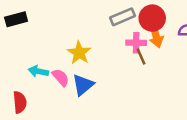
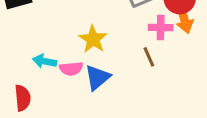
brown line: (141, 56) -> (149, 57), moved
pink semicircle: (61, 77) -> (71, 69), turned 126

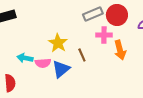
orange arrow: (184, 19) -> (120, 50), moved
brown line: (149, 57) -> (82, 55), moved

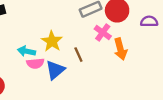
pink cross: (104, 35) -> (103, 32), turned 35
cyan arrow: (25, 58) -> (26, 51), moved

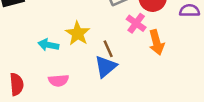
pink semicircle: (35, 63) -> (59, 80), moved
blue triangle: (55, 70) -> (106, 66), moved

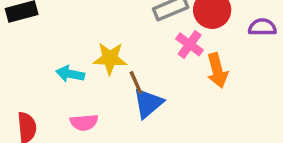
yellow star: (78, 33) -> (110, 58), turned -30
brown line: (108, 49) -> (136, 83), moved

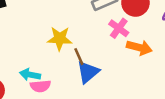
orange arrow: (217, 70) -> (139, 48), turned -60
cyan arrow: (70, 74) -> (30, 75), moved

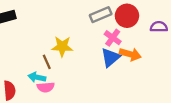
brown line: (79, 57) -> (47, 62), moved
blue triangle: (88, 72) -> (110, 57), moved

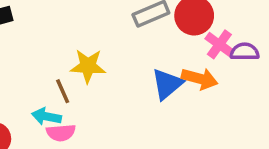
purple semicircle: (159, 27) -> (245, 52), moved
pink cross: (113, 38) -> (219, 44), moved

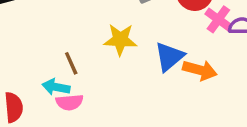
yellow star: (88, 66) -> (120, 40), moved
orange arrow: (200, 79) -> (200, 70), moved

